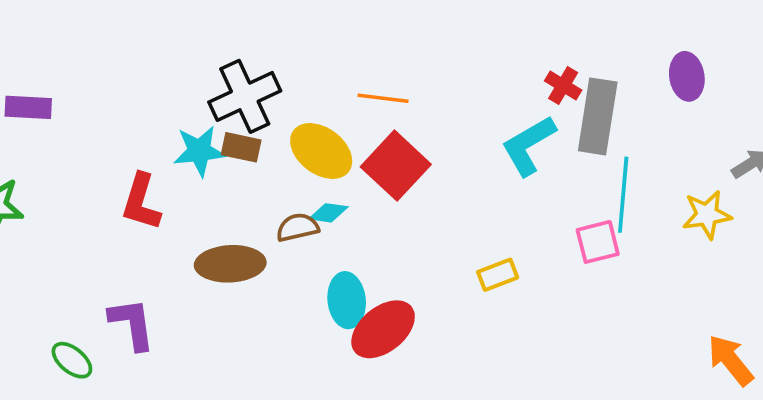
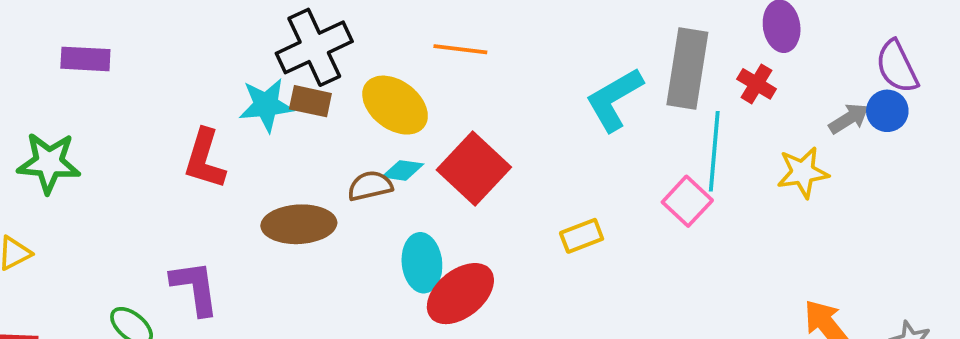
red cross: (563, 85) -> (757, 84), moved
red square: (396, 166) -> (474, 169), moved
pink square: (598, 242) -> (687, 201), turned -33

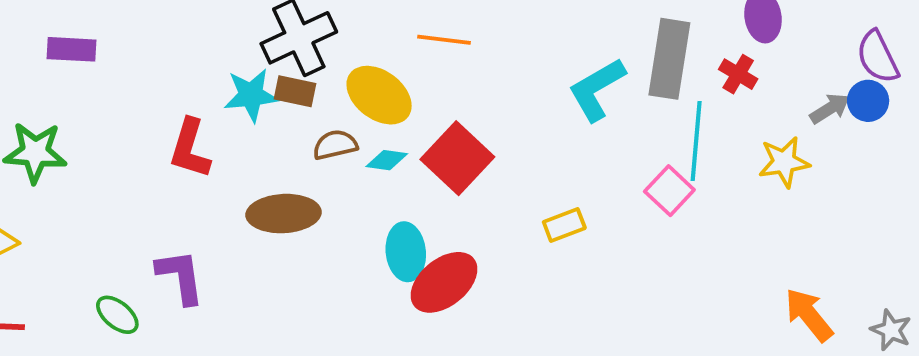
brown semicircle: (370, 186) -> (335, 145), moved

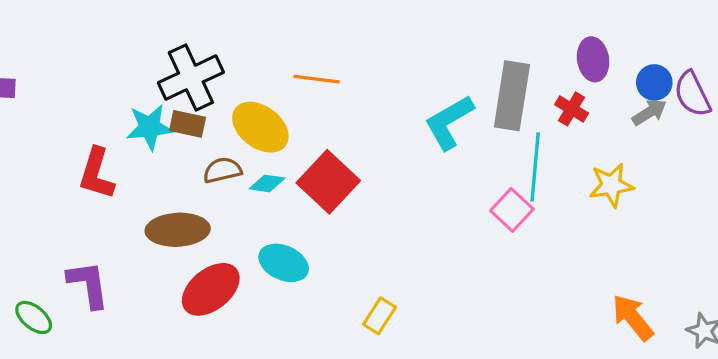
blue circle: (868, 101) -> (654, 82), moved
gray arrow: (830, 108) -> (649, 112), moved
yellow rectangle: (564, 225) -> (380, 316), moved, turned -36
cyan ellipse: (406, 252) -> (284, 263), turned -60
red ellipse: (444, 282) -> (211, 289), moved

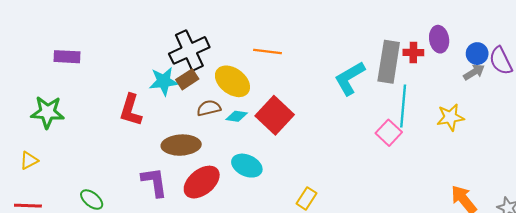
red cross: (572, 109) -> (413, 53), moved, turned -30
brown rectangle: (188, 124) -> (187, 79), turned -45
purple L-shape: (88, 284) -> (154, 182), moved

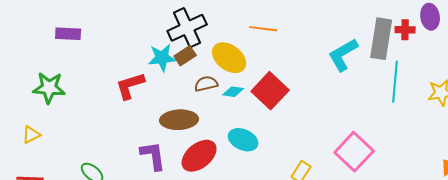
red L-shape: (131, 110) -> (130, 86), turned 56
pink square: (389, 133) -> (354, 152), moved, size x1.5

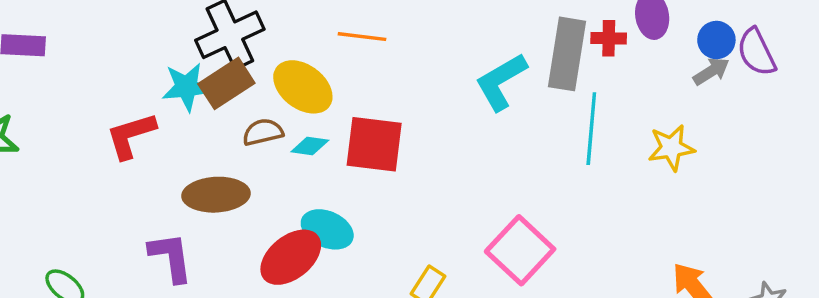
brown rectangle: (185, 56) -> (226, 83), size x1.4
red square: (270, 91) -> (374, 144), turned -36
red ellipse: (199, 156) -> (291, 257), moved

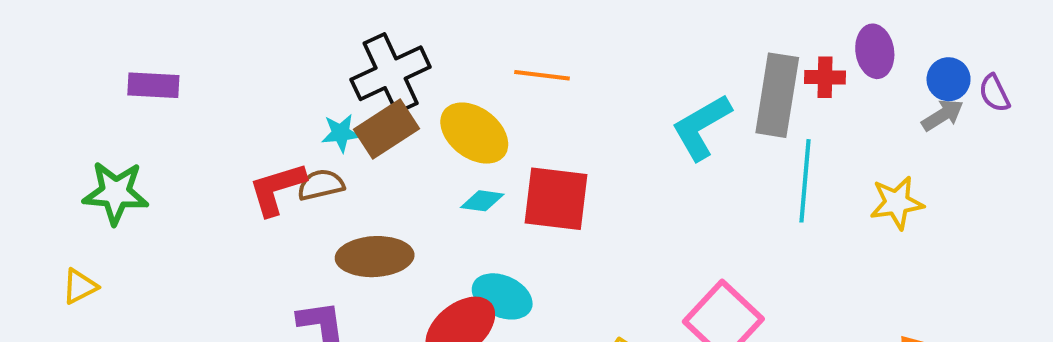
purple semicircle: (756, 52) -> (994, 93), size x0.7
cyan star: (186, 87) -> (341, 133), size x0.7
brown semicircle: (263, 132) -> (321, 185), moved

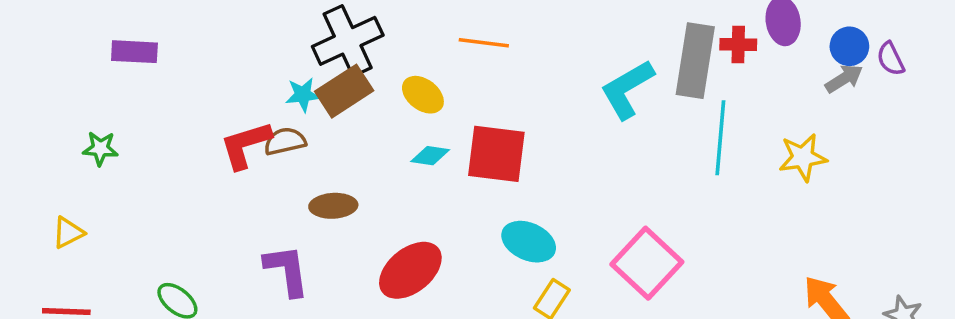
yellow ellipse: (474, 133) -> (423, 95), size x0.7
green star: (116, 193) -> (100, 148), size x0.6
brown ellipse: (375, 257) -> (333, 206), size x0.7
cyan ellipse: (502, 296) -> (529, 242), moved

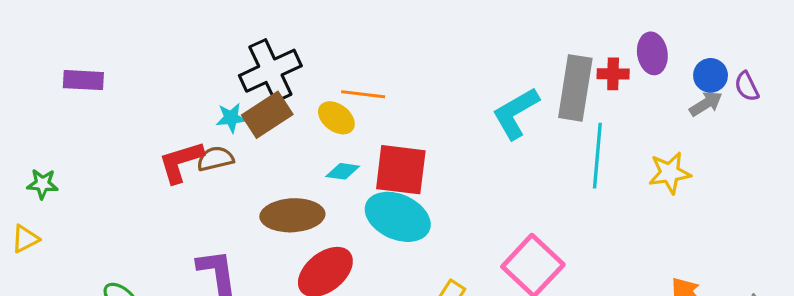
orange line: (484, 43) -> (363, 94), moved
green star: (100, 148) -> (42, 184), moved
brown ellipse: (333, 206) -> (292, 215), moved, size x1.5
cyan ellipse: (529, 242) -> (398, 217), moved, size x1.4

